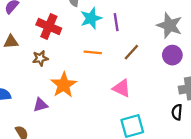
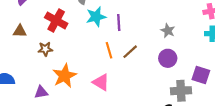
gray star: (170, 25) -> (168, 31), size x0.6
orange line: (93, 52) -> (109, 50), moved, turned 63
pink triangle: (122, 88) -> (101, 82), moved

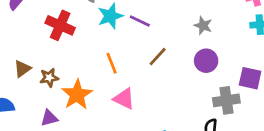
purple line: (119, 23) -> (140, 21), turned -56
brown triangle: (20, 31) -> (22, 69), moved, turned -32
brown star: (45, 49) -> (49, 78), moved
orange line: (109, 50) -> (112, 63), moved

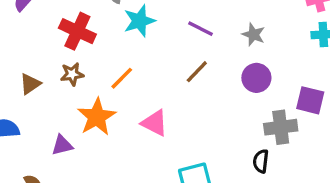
purple line: (140, 21) -> (201, 29), moved
orange line: (112, 63) -> (122, 78), moved, turned 65
brown star: (49, 78) -> (72, 74), moved

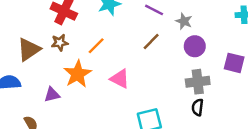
gray star: (253, 34) -> (184, 21), moved
brown triangle: (30, 84) -> (29, 49), size x1.5
gray cross: (281, 127) -> (198, 82), moved

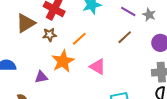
gray star: (184, 21) -> (149, 15), moved
brown triangle: (29, 49) -> (26, 23), moved

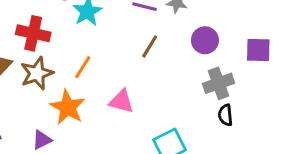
brown star: (50, 35) -> (37, 73), size x1.5

